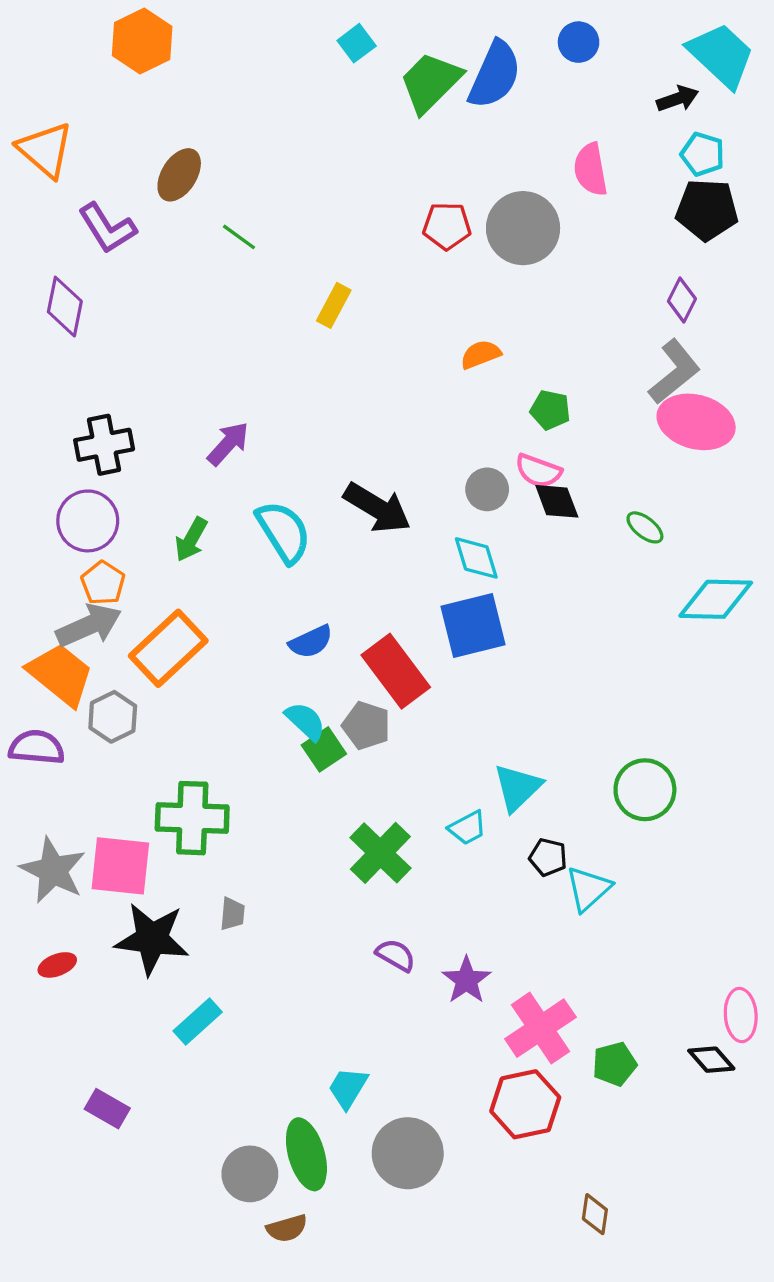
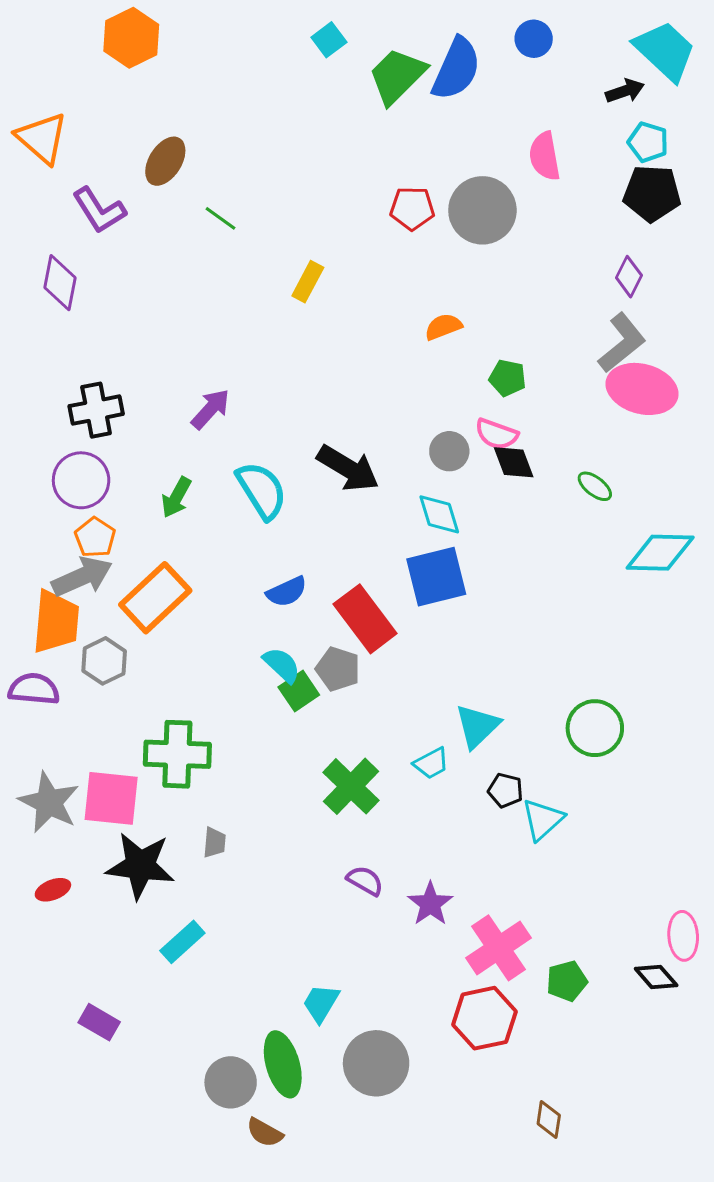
orange trapezoid: (61, 674) -> (56, 622), turned 56
brown semicircle: (287, 1228) -> (265, 1133), turned 45

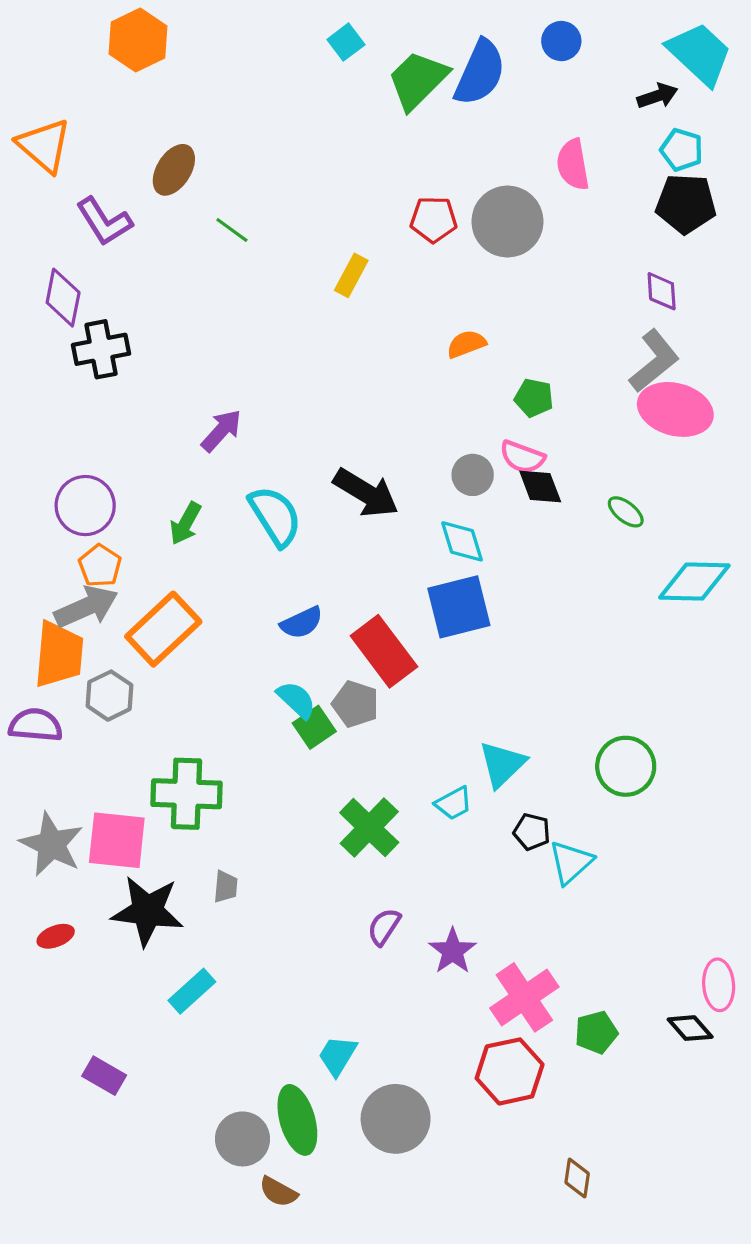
purple diamond: (629, 277) -> (662, 291), turned -30
yellow rectangle: (308, 282) -> (351, 275), moved
black cross: (96, 410) -> (101, 349), moved
purple semicircle: (365, 881) -> (384, 927), turned -87

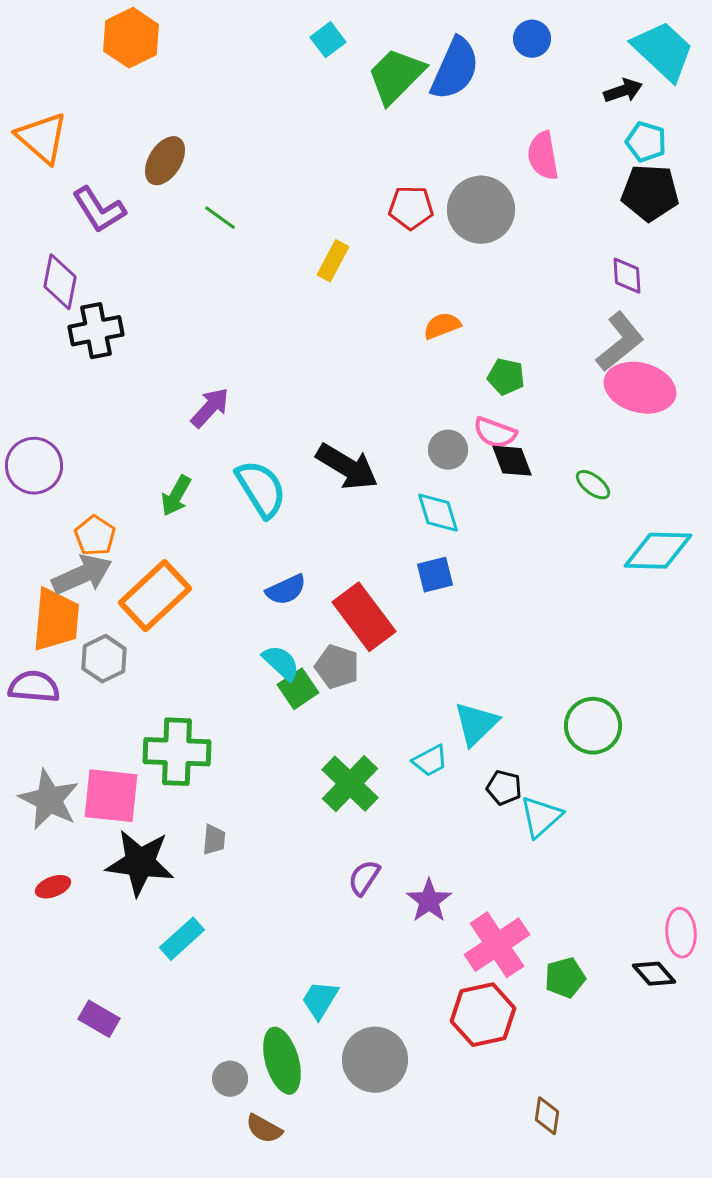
purple circle: (85, 506) -> (34, 466), moved
blue square: (459, 607) -> (435, 575), size x0.6
gray circle: (242, 1139) -> (230, 1079), size x0.7

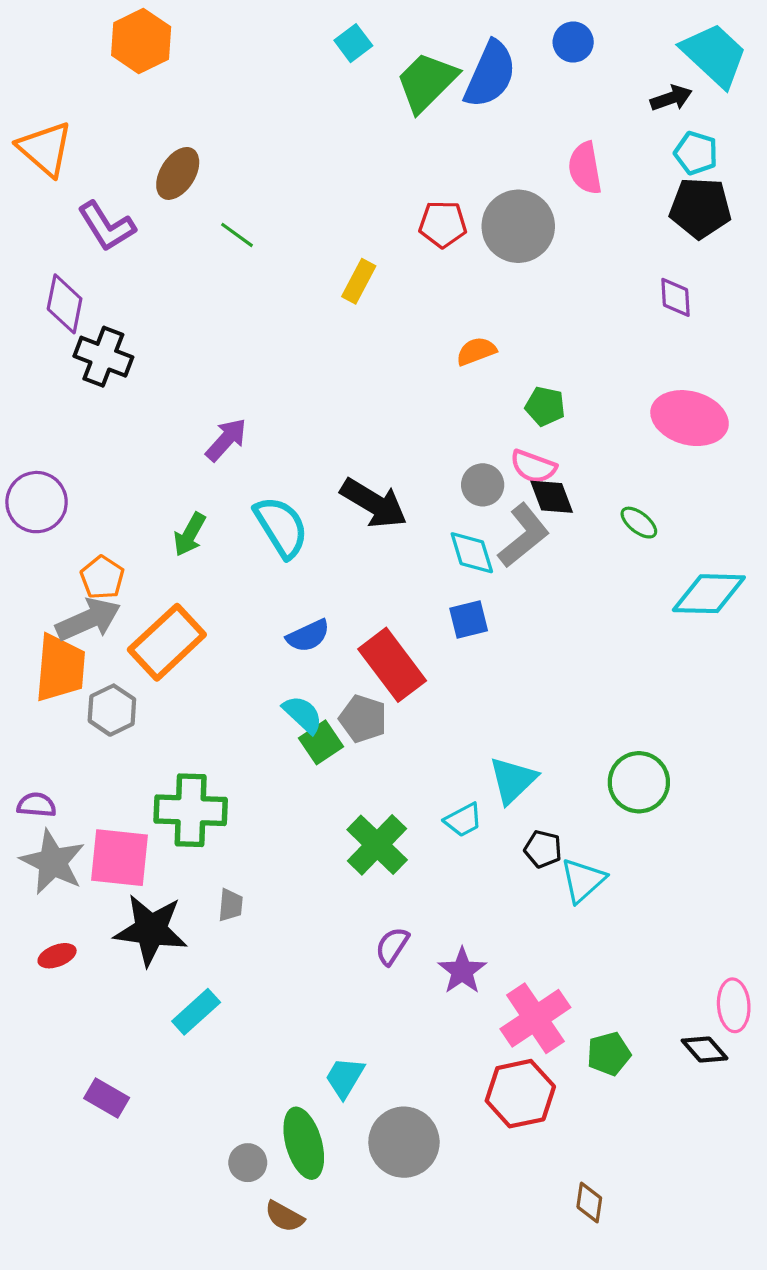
black cross: (96, 331) -> (103, 357), turned 32
gray L-shape: (620, 342) -> (524, 536), moved
purple semicircle: (34, 687) -> (37, 805), moved, size x0.7

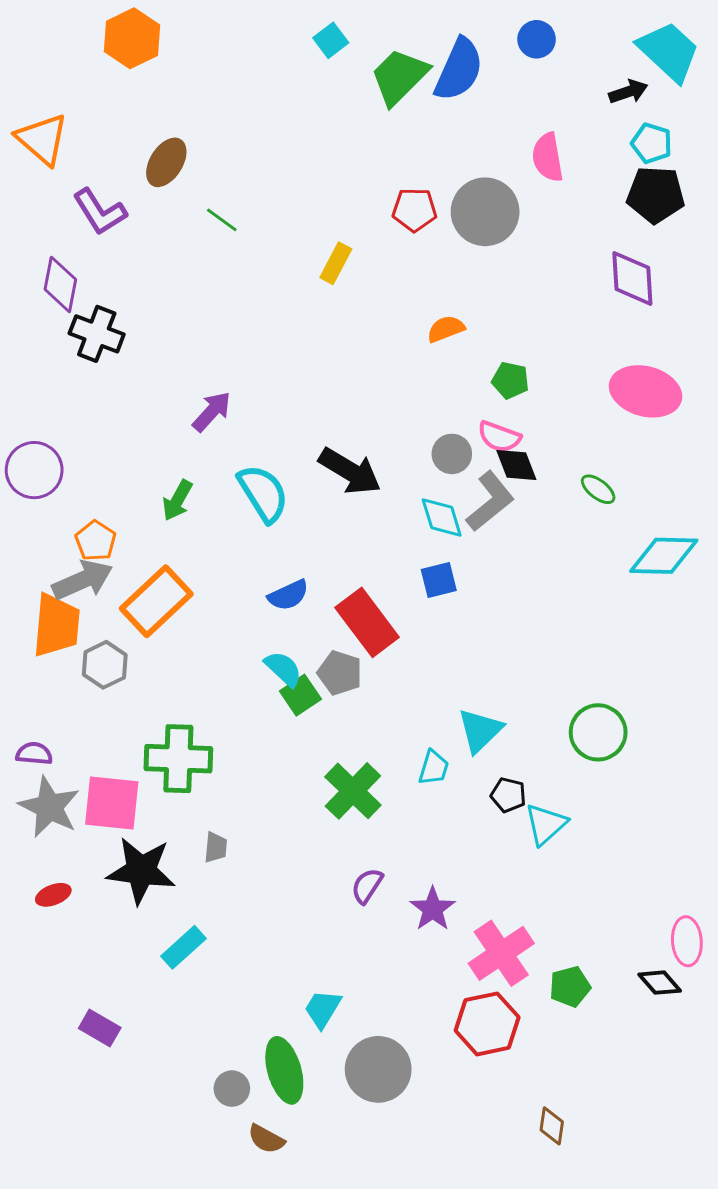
purple diamond: (676, 297) -> (632, 278), size x1.5
cyan trapezoid: (463, 820) -> (434, 768), turned -45

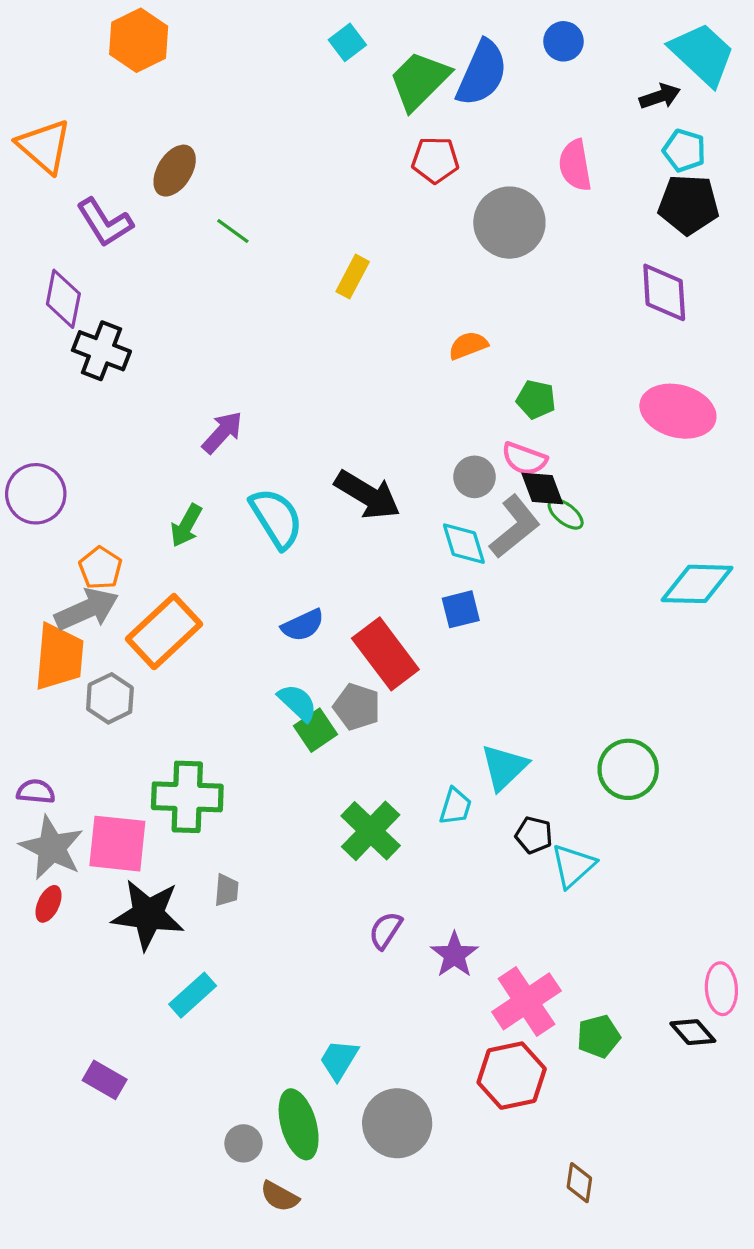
red pentagon: (414, 210) -> (435, 160), moved
green ellipse: (598, 489) -> (566, 514), moved
red ellipse: (53, 895) -> (48, 904), moved, turned -44

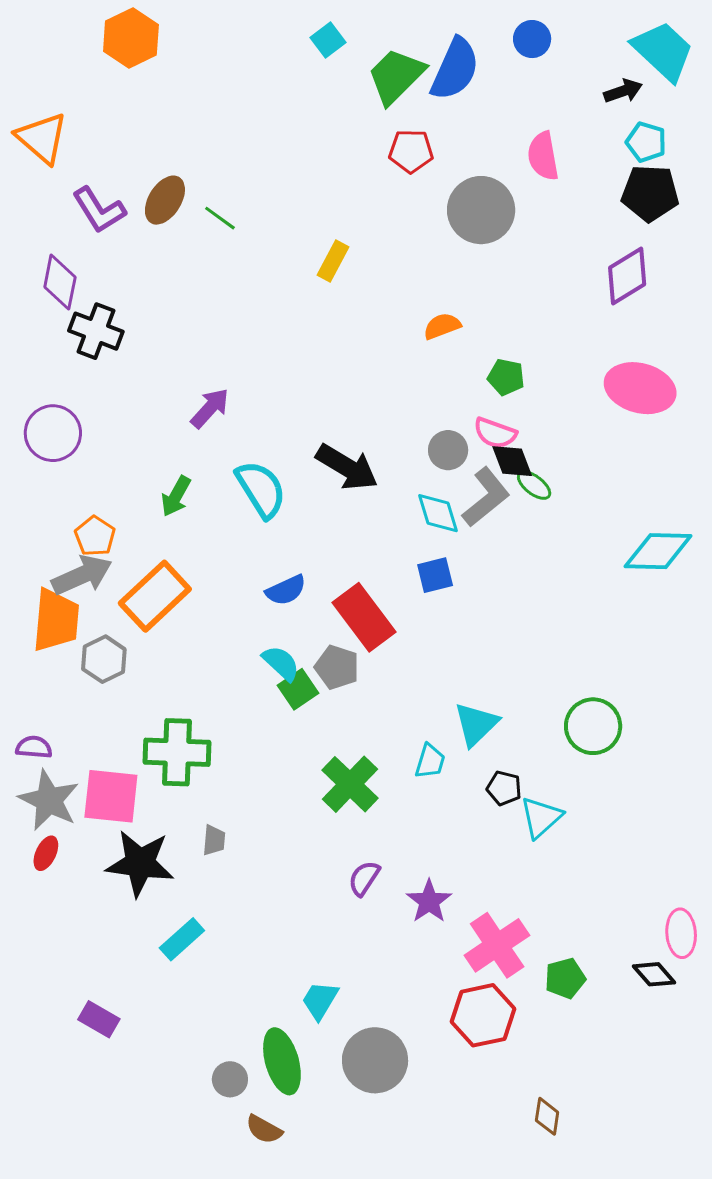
brown ellipse: (175, 171) -> (165, 200), moved
purple diamond: (664, 292) -> (627, 276), turned 62
purple circle: (36, 494) -> (53, 433), moved

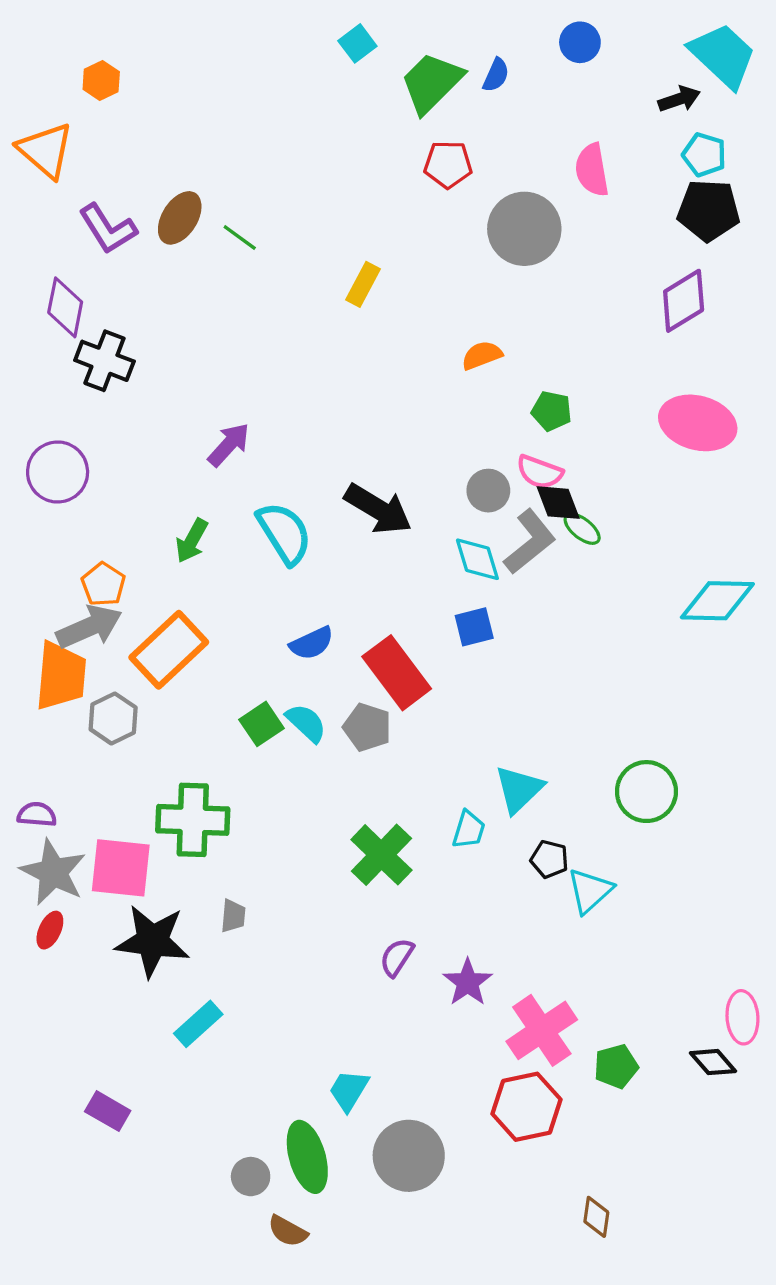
orange hexagon: (131, 38) -> (101, 80), moved, size x0.6
blue semicircle: (455, 69) -> (496, 75), size x0.5
green square: (298, 689) -> (261, 724), moved

